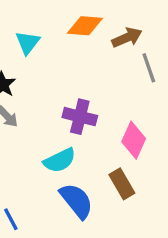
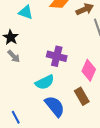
cyan triangle: (28, 43) -> (26, 12), turned -49

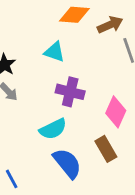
cyan triangle: (26, 12) -> (54, 52), moved

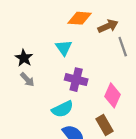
cyan triangle: (54, 52) -> (64, 48), turned 36

